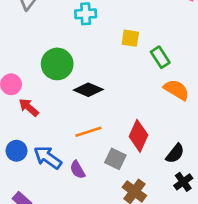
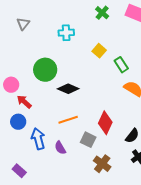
yellow square: (130, 38) -> (99, 51), turned 32
blue circle: (16, 151) -> (18, 122), moved
blue arrow: (48, 158) -> (38, 139), turned 40

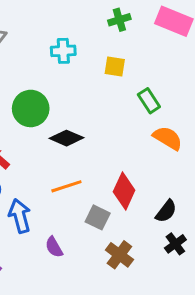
green cross: (102, 13) -> (119, 20), turned 32
yellow square: (99, 51) -> (115, 66), moved, turned -32
purple semicircle: (60, 148) -> (54, 247), moved

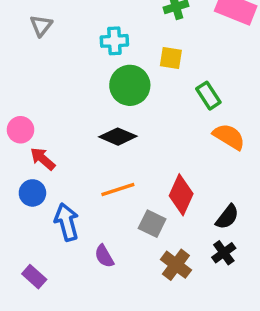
green circle: (31, 108) -> (130, 85), moved
black cross: (175, 244) -> (224, 253), moved

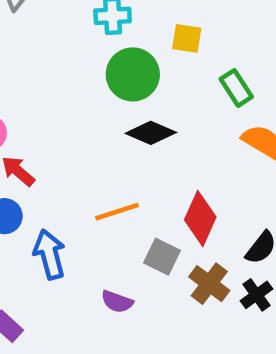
black diamond: (118, 137) -> (151, 133), moved
purple semicircle: (104, 256) -> (117, 302), moved, turned -40
brown cross: (176, 265) -> (209, 284), moved

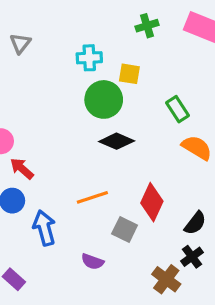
yellow square: (187, 38) -> (129, 74), moved
brown cross: (209, 284) -> (166, 279), moved

